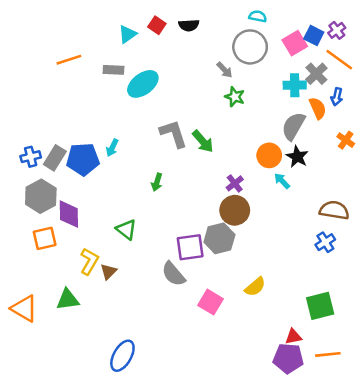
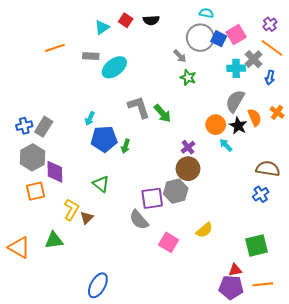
blue square: (314, 35) -> (219, 39), moved
orange semicircle: (318, 108) -> (255, 117), moved
blue pentagon: (83, 159) -> (104, 139), moved

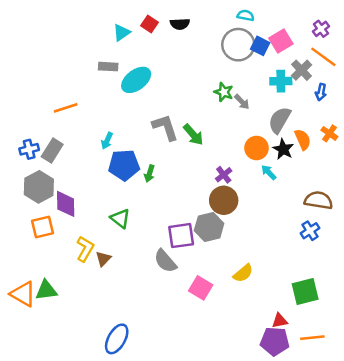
orange line: (55, 48) -> (66, 108), moved
gray arrow: (180, 56) -> (242, 102), moved
green triangle: (54, 240) -> (46, 290), moved

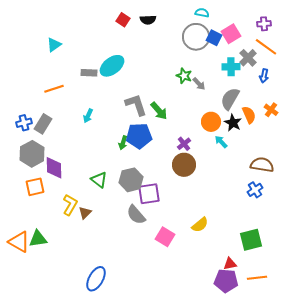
purple cross: (321, 29) -> (264, 24), turned 32
cyan triangle: (122, 33) -> (54, 45), moved
gray rectangle: (108, 67) -> (89, 73), moved
blue pentagon: (124, 165) -> (139, 136), moved
gray hexagon: (209, 227) -> (131, 180), moved

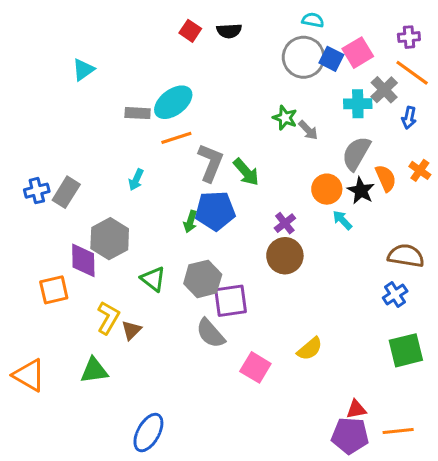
orange line: (54, 89) -> (176, 138), moved
gray L-shape: (136, 105) -> (210, 163), turned 40
gray hexagon: (32, 154) -> (110, 239), moved
green triangle: (38, 239) -> (94, 370), moved
green square: (251, 240) -> (406, 350), moved

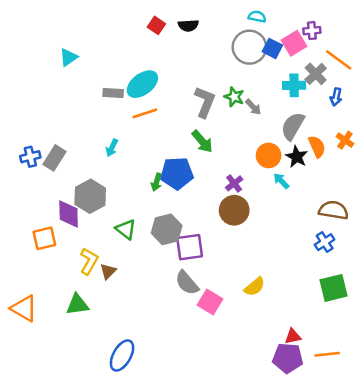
purple cross: (409, 37) -> (312, 31), moved
gray L-shape: (210, 163) -> (205, 102), moved
gray semicircle: (210, 333) -> (187, 283), moved

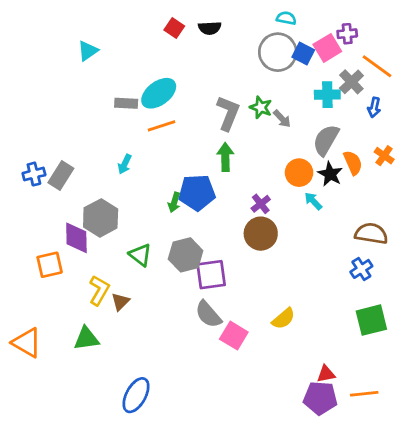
cyan triangle: (69, 57) -> (88, 51), moved
green arrow: (202, 141) -> (225, 157), turned -140

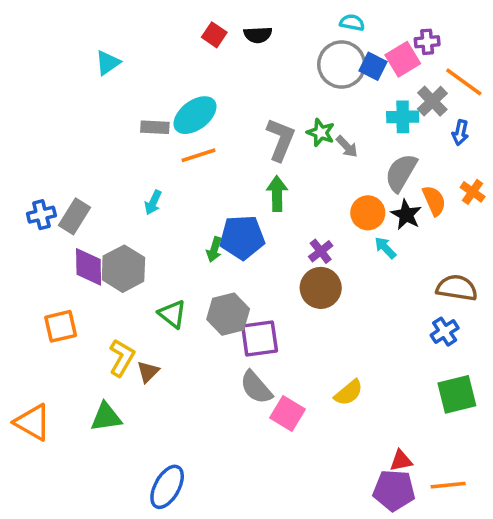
purple diamond: (76, 238) -> (89, 267), moved

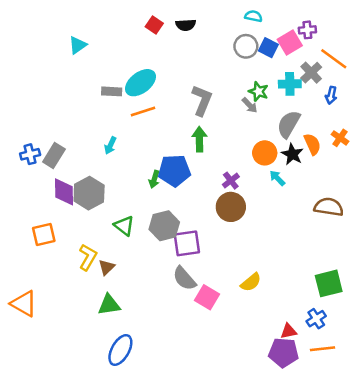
gray circle: (342, 64) -> (246, 46), size x0.7
green star: (321, 133) -> (258, 91), moved
blue cross: (445, 332) -> (316, 319), moved
green triangle: (106, 417) -> (109, 305), moved

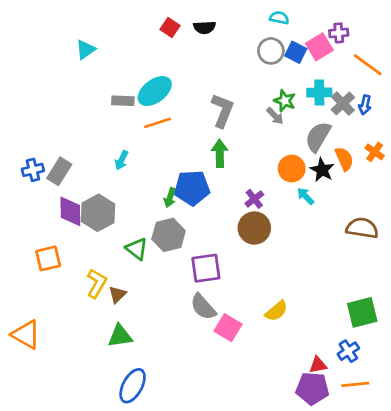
gray cross: (311, 73) -> (343, 104), moved
gray hexagon: (164, 226) -> (169, 235), moved

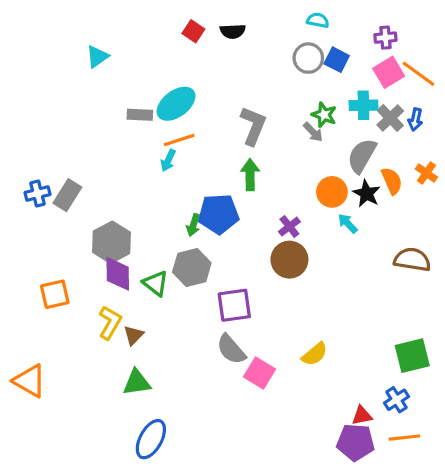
pink square: (319, 47) -> (389, 72), moved
cyan arrow: (121, 160) -> (168, 160), moved
purple diamond: (70, 211) -> (118, 274), moved

